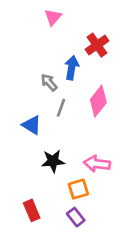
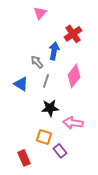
blue triangle: (32, 125) -> (21, 84), moved
black star: (53, 161) -> (50, 108), moved
orange square: (78, 189) -> (44, 137), moved, turned 35
purple rectangle: (76, 217) -> (60, 151), moved

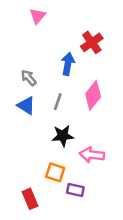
pink triangle: (40, 13) -> (38, 16), moved
gray arrow: (37, 62) -> (29, 78), moved
purple rectangle: (60, 151) -> (75, 190), turned -40

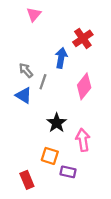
gray line: (58, 102) -> (43, 82), moved
black star: (63, 136) -> (57, 123), turned -30
pink arrow: (92, 155) -> (83, 140), turned 75

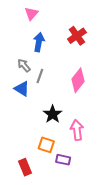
blue arrow: (61, 58) -> (39, 42), moved

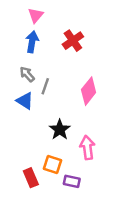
red cross: (77, 36) -> (73, 41), moved
blue arrow: (39, 42) -> (32, 42), moved
red rectangle: (25, 167) -> (31, 178), moved

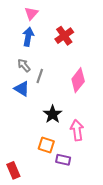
red rectangle: (31, 178) -> (13, 170), moved

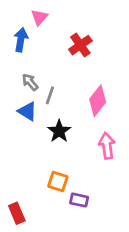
blue arrow: (28, 37) -> (21, 40), moved
black star: (53, 114) -> (59, 131), moved
pink arrow: (77, 130) -> (107, 146), moved

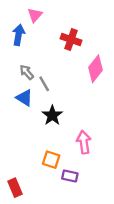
red cross: (80, 45) -> (71, 40), turned -36
gray line: (50, 95) -> (44, 84), turned -49
pink diamond: (98, 101) -> (95, 69), moved
pink arrow: (107, 146) -> (84, 142), moved

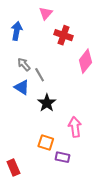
pink triangle: (35, 15) -> (46, 13), moved

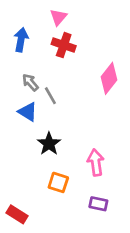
red cross: (64, 35) -> (64, 45), moved
black star: (47, 103) -> (49, 144), moved
purple rectangle: (62, 157) -> (98, 204), moved
red rectangle: (13, 168) -> (17, 214), turned -35

